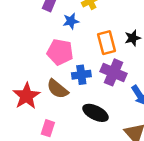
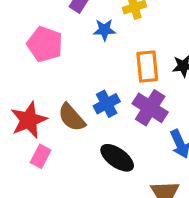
pink pentagon: (60, 52) -> (45, 44), moved
blue cross: (81, 75) -> (107, 104), turned -30
pink rectangle: (48, 128) -> (41, 156), moved

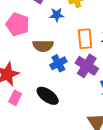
brown semicircle: (72, 117) -> (43, 46), moved, turned -48
black ellipse: (117, 158) -> (48, 96), moved

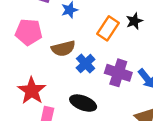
orange rectangle: (85, 39) -> (108, 28), turned 54
purple cross: (87, 66) -> (118, 73), moved

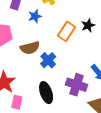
purple cross: (118, 73) -> (76, 85), moved
black ellipse: (83, 103) -> (46, 93), turned 50

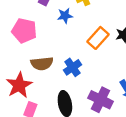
brown semicircle: (30, 48) -> (42, 64), moved

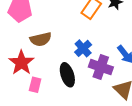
blue cross: (73, 67) -> (83, 48), moved

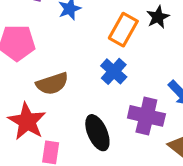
blue cross: (83, 48) -> (114, 71), moved

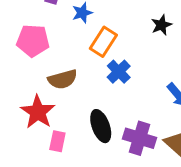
orange rectangle: (123, 30) -> (103, 42), moved
purple cross: (146, 116) -> (139, 138), moved

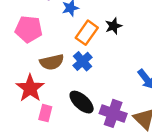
black star: (161, 25) -> (113, 26), moved
blue cross: (119, 72) -> (83, 61), moved
black ellipse: (101, 126) -> (82, 102), turned -30

